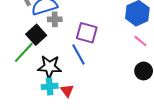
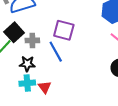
gray cross: (55, 19) -> (32, 40), moved
black star: (50, 67) -> (27, 64), size x0.7

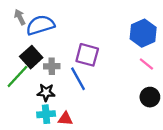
red triangle: (45, 87) -> (65, 119), turned -48

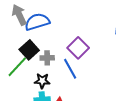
gray arrow: (20, 17) -> (19, 15), size x1.5
purple square: (87, 55) -> (78, 48), turned 30

